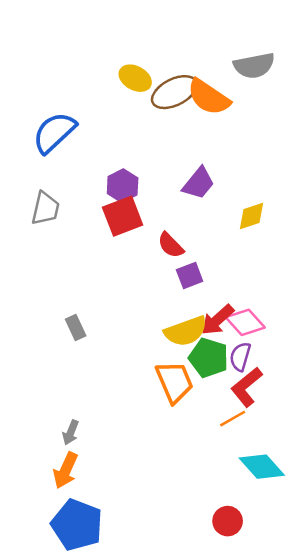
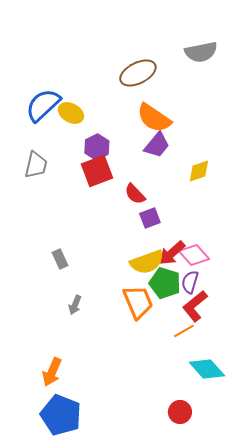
yellow ellipse: (135, 78) -> (71, 113), moved
orange semicircle: (209, 97) -> (154, 118), moved
gray arrow: (71, 432) -> (75, 305), moved

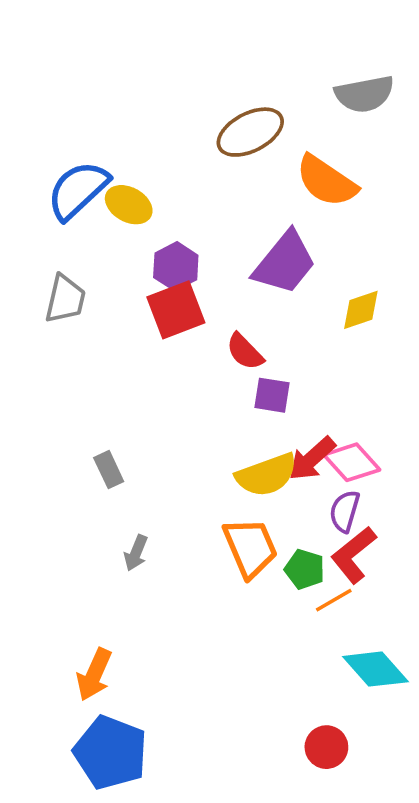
orange semicircle: (154, 118) -> (326, 181), moved
purple trapezoid: (157, 145) -> (285, 263), size x1.4
purple square: (150, 218) -> (272, 395), turned 30
green pentagon: (165, 283) -> (305, 569), moved, size x0.7

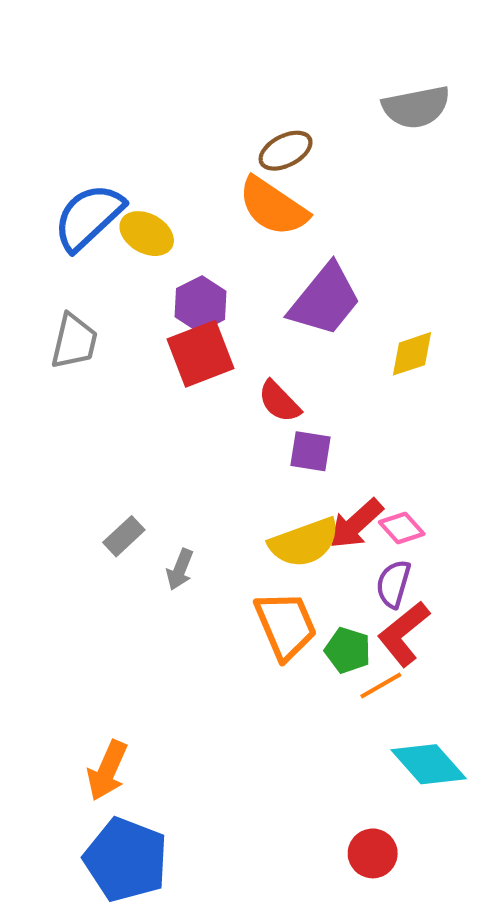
brown ellipse: (250, 132) -> (286, 151), size x0.7
orange semicircle: (326, 181) -> (273, 207), moved
pink diamond: (352, 462) -> (402, 528), size x0.7
gray rectangle: (109, 470) -> (124, 536), turned 72
gray arrow: (136, 553) -> (180, 569), moved

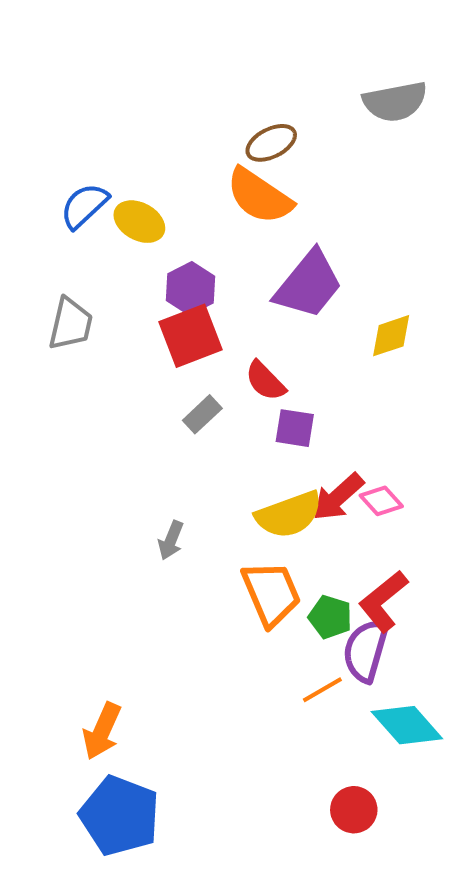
blue semicircle: (89, 217) -> (84, 206), size x0.7
gray rectangle: (124, 536) -> (202, 414), moved
purple semicircle: (393, 584) -> (366, 650), moved, size x1.4
orange line: (381, 686) -> (322, 690), moved

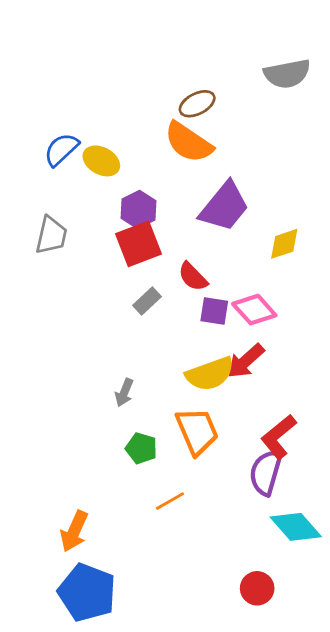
pink diamond: (381, 501) -> (254, 310), moved, size x1.4
green pentagon: (330, 617) -> (141, 448), moved
orange line: (322, 690) -> (170, 501), moved

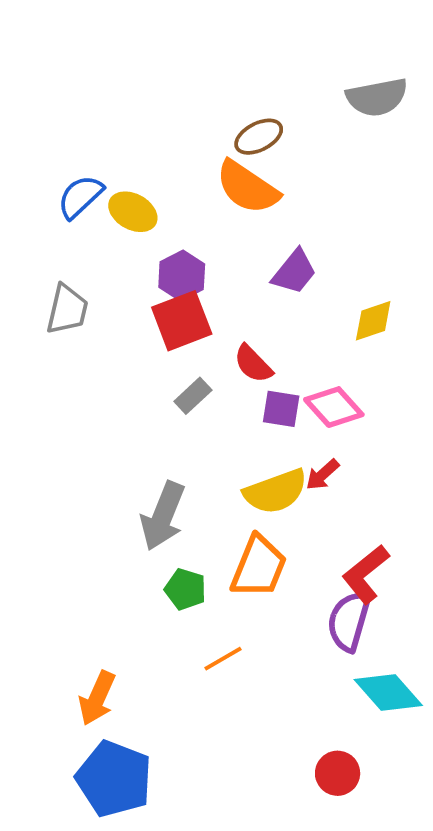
purple trapezoid: (224, 207) -> (294, 272), size x0.7
red arrow: (246, 361) -> (323, 475), size x0.7
gray arrow: (124, 392) -> (163, 516), size x1.8
orange trapezoid: (197, 431) -> (259, 567), turned 45

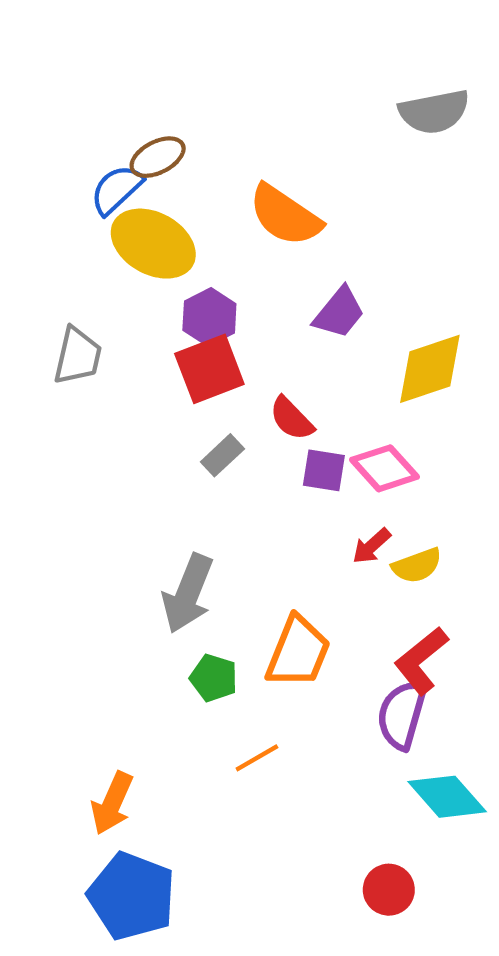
brown ellipse: (259, 137) -> (158, 157), moved
blue semicircle: (80, 197) -> (117, 190), moved
yellow ellipse: (133, 212) -> (153, 244), size x1.5
yellow diamond: (373, 321) -> (430, 369), size x1.5
yellow semicircle: (276, 492) -> (417, 566), moved, size x0.7

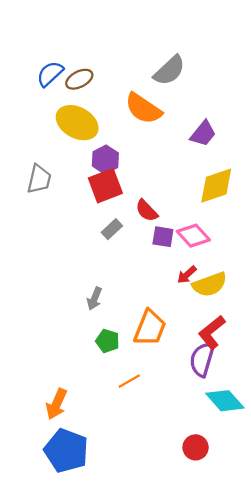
gray semicircle: (434, 112) -> (169, 71), moved, turned -32
blue semicircle: (117, 190) -> (50, 74), moved
purple trapezoid: (339, 313) -> (203, 134), moved
yellow semicircle: (417, 566) -> (210, 284), size x1.4
gray arrow: (188, 594) -> (94, 299), size x0.6

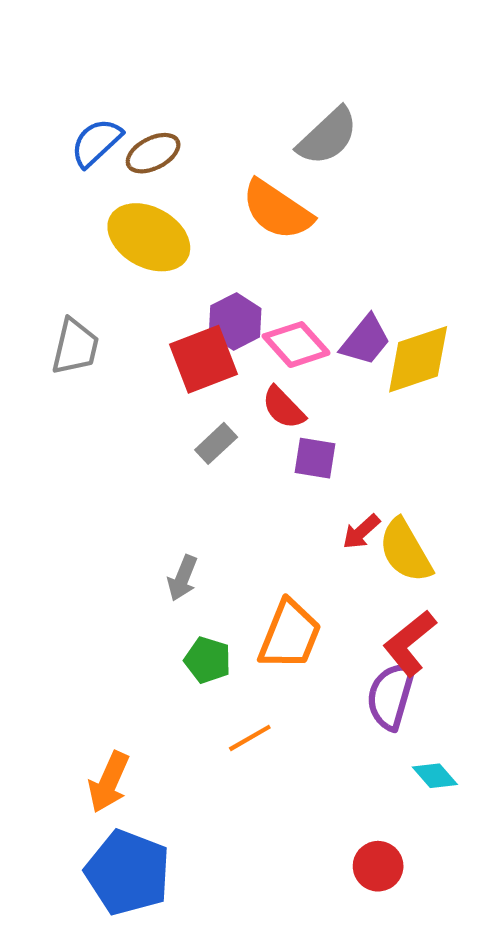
purple trapezoid: (203, 134) -> (365, 340), moved
purple hexagon: (105, 160) -> (235, 321), moved
pink diamond: (193, 236) -> (296, 345), moved
yellow semicircle: (210, 284) -> (405, 551), turned 80
cyan diamond: (225, 401) -> (435, 776), size x0.6

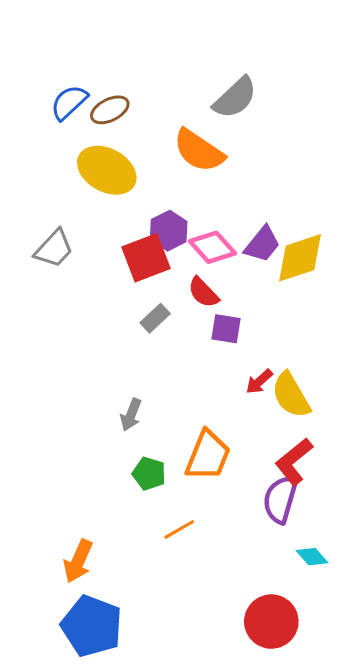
gray trapezoid: (75, 347) -> (54, 249), turned 30
red circle: (378, 866) -> (271, 622), size x1.5

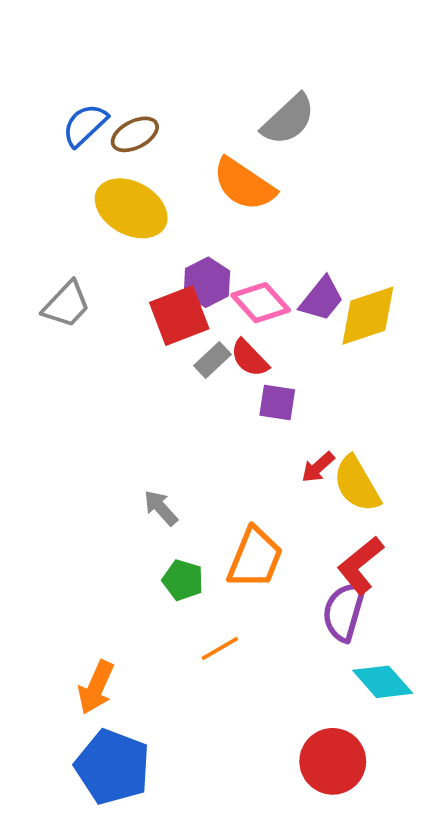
gray rectangle: (155, 318) -> (213, 360), moved
gray arrow: (131, 415) -> (161, 508), turned 116
cyan diamond: (312, 557) -> (383, 682), size x1.5

